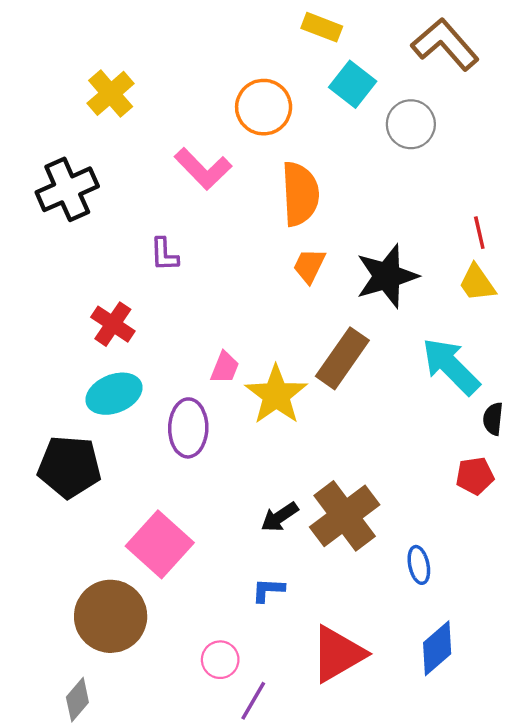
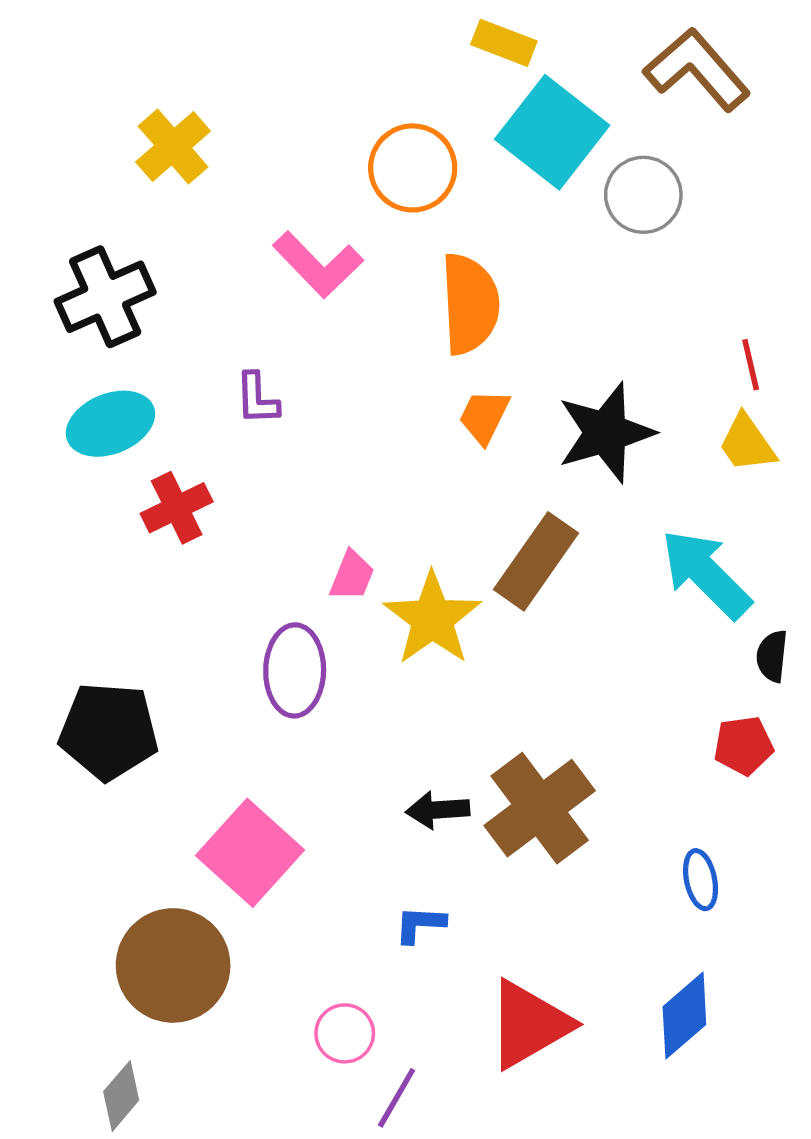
cyan square: (353, 84) -> (552, 132), size x1.5
red cross: (113, 324) -> (177, 508), turned 30
cyan ellipse: (114, 394) -> (110, 424), moved
black arrow: (280, 517) -> (438, 810), turned 30
blue ellipse: (419, 565) -> (701, 880), moved

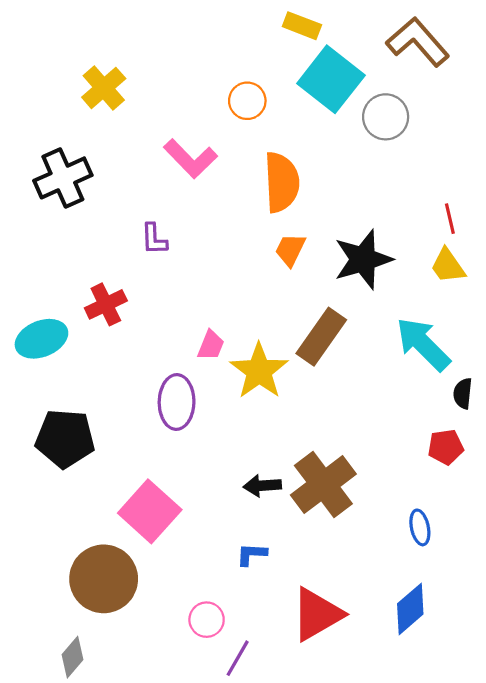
orange circle: (413, 168) -> (247, 101), size x0.7
cyan ellipse: (110, 424) -> (41, 339), moved

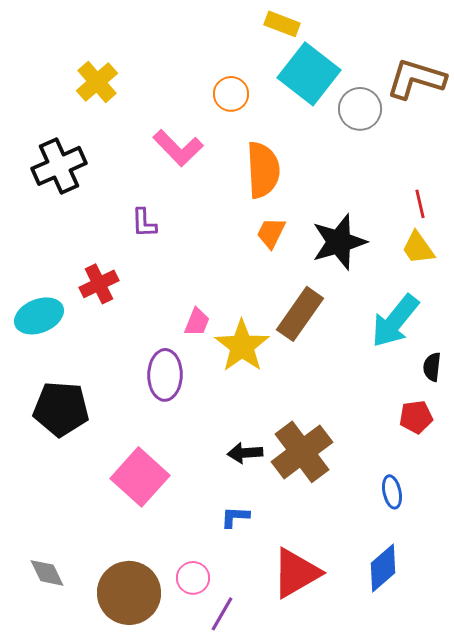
brown L-shape: (418, 42) -> (416, 79), moved, turned -32
cyan arrow: (423, 344) -> (395, 321), turned -96
brown circle: (104, 579) -> (129, 593), moved
gray diamond: (73, 657) -> (47, 573), moved, turned -66

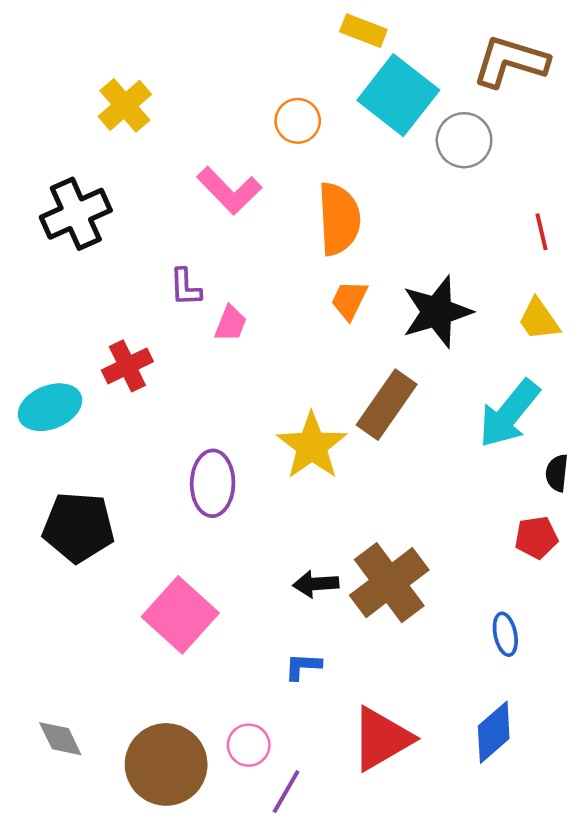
brown L-shape: (416, 79) -> (510, 62), moved
red line: (420, 204) -> (541, 232), moved
pink trapezoid: (197, 322) -> (231, 323), moved

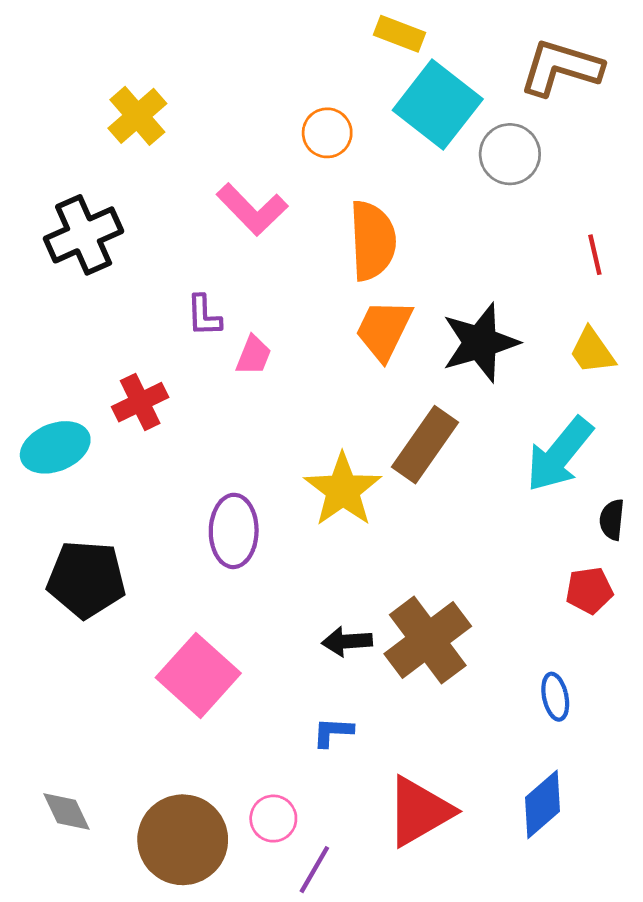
orange trapezoid: (349, 300) -> (384, 330), size x1.4

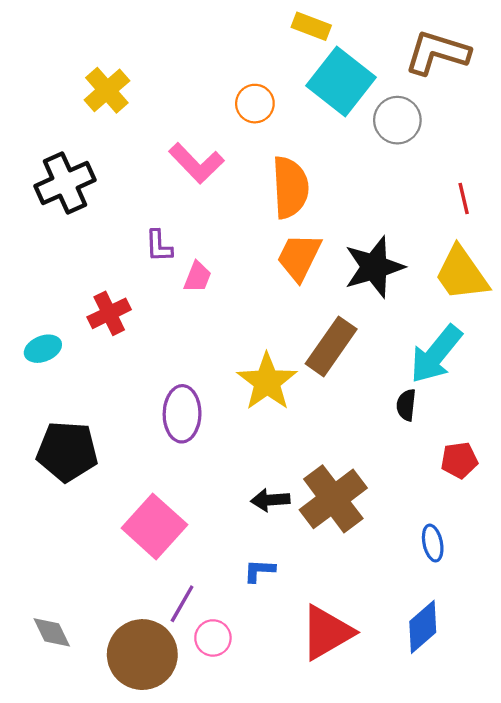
yellow trapezoid: (592, 351) -> (461, 274), size x1.5
cyan ellipse: (55, 447) -> (43, 349), size x0.7
black semicircle: (612, 520) -> (406, 405), moved
purple line: (314, 870) -> (182, 604), moved

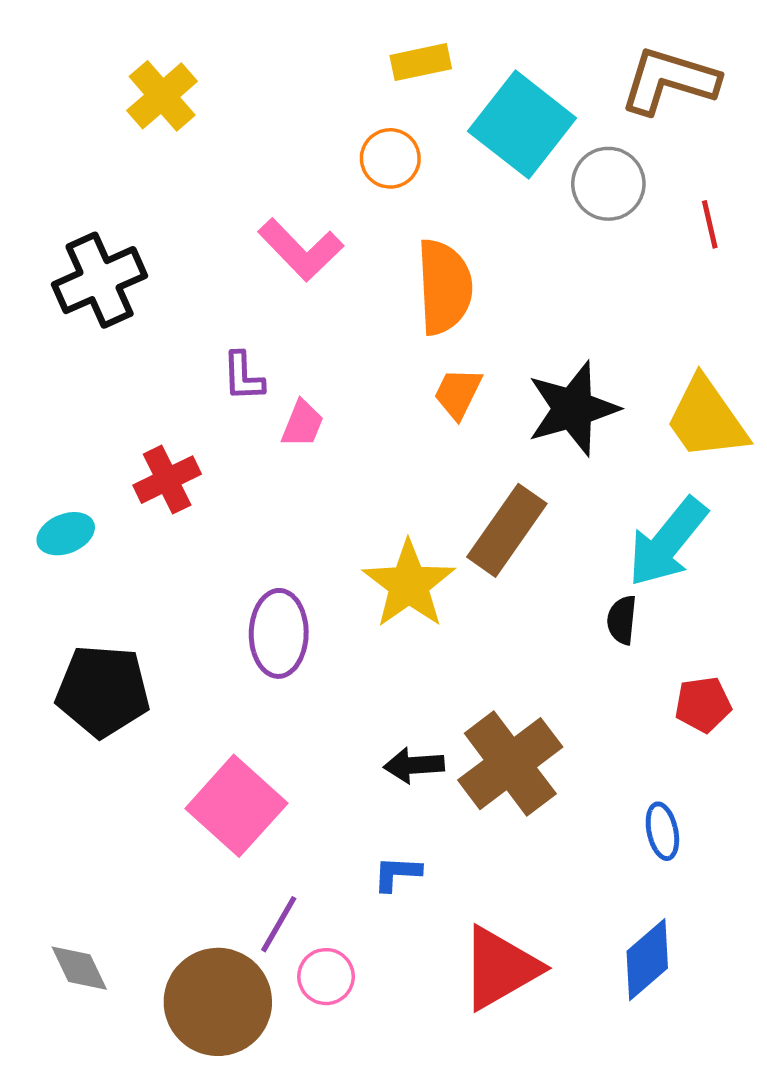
yellow rectangle: (311, 26) -> (421, 62), moved, turned -33
yellow cross: (107, 90) -> (162, 96), moved
red line: (464, 199) -> (710, 224), moved
orange trapezoid: (299, 257) -> (458, 393), size x0.7

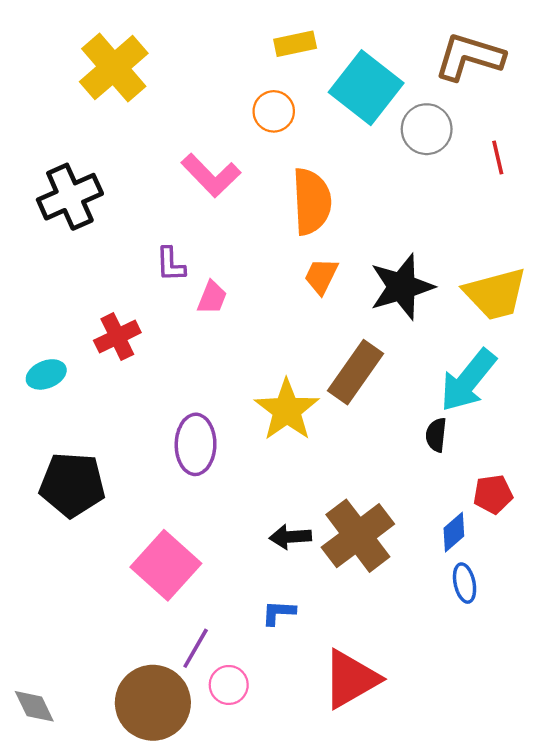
yellow cross: (162, 96) -> (114, 68), size x1.4
yellow trapezoid: (706, 419) -> (495, 294), turned -70
blue diamond: (647, 960) -> (454, 532), moved, size x0.7
gray diamond: (79, 968) -> (34, 706), moved

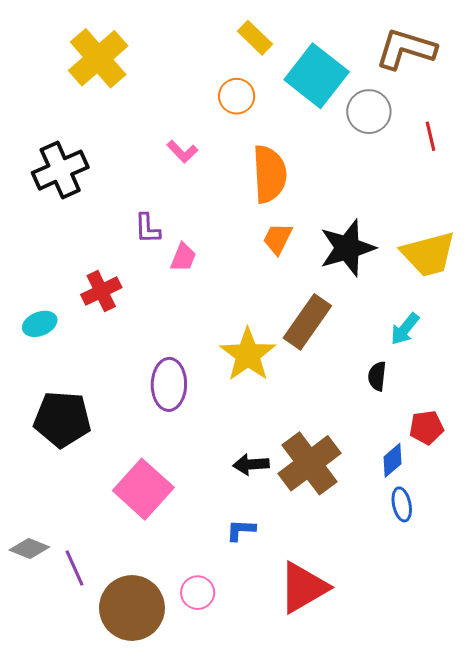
yellow rectangle: (295, 44) -> (255, 38), turned 56
pink L-shape: (211, 175) -> (182, 152), size x0.6
cyan arrow: (468, 380) -> (405, 329), size x0.6
purple line: (196, 648) -> (75, 568), moved, turned -54
gray diamond: (34, 706) -> (29, 549), moved, turned -42

